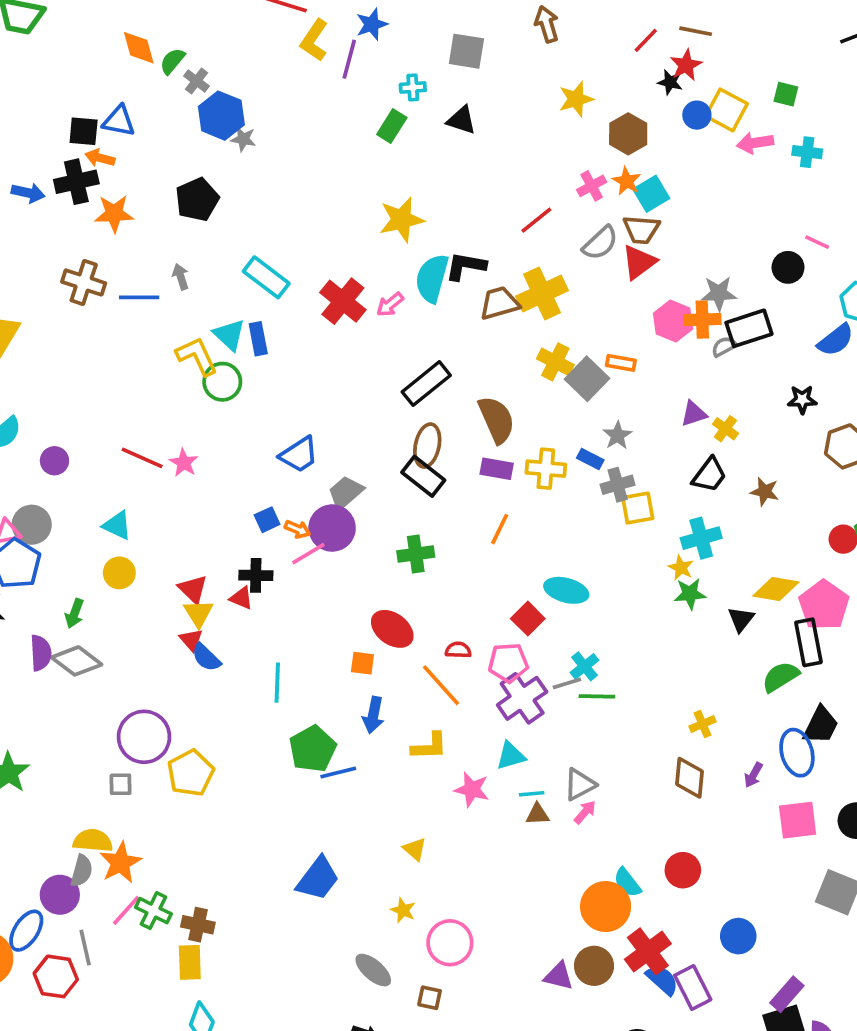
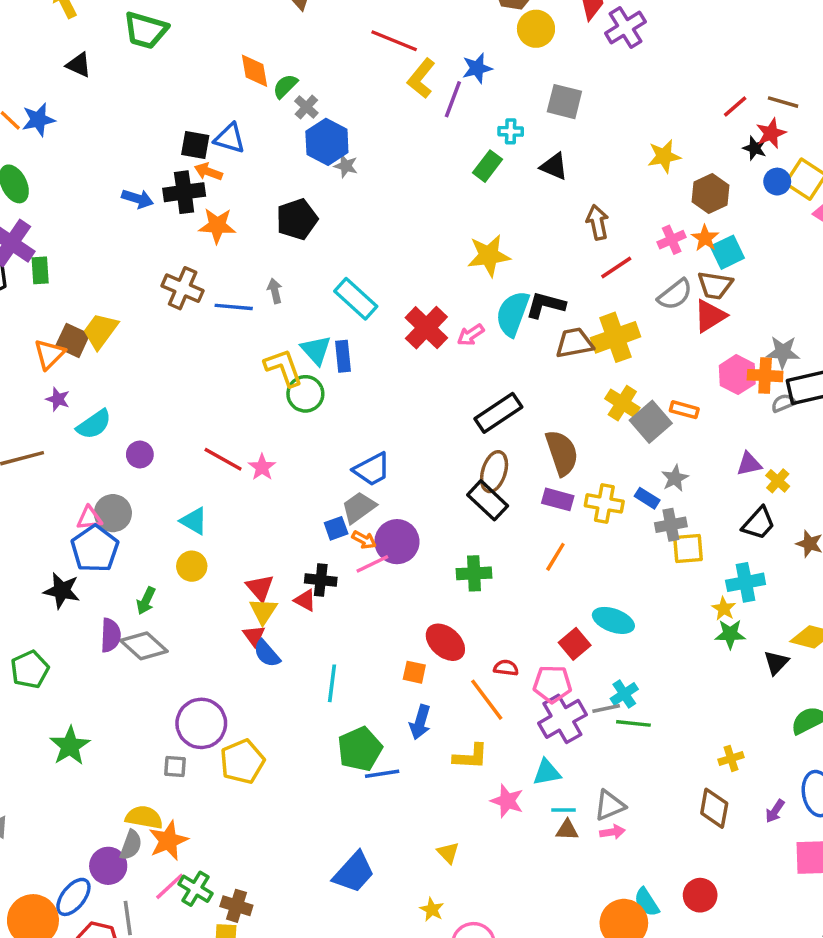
brown arrow: (547, 24) -> (597, 222), moved
gray trapezoid: (346, 493) -> (359, 507), moved
pink arrow: (585, 812) -> (612, 832), turned 35

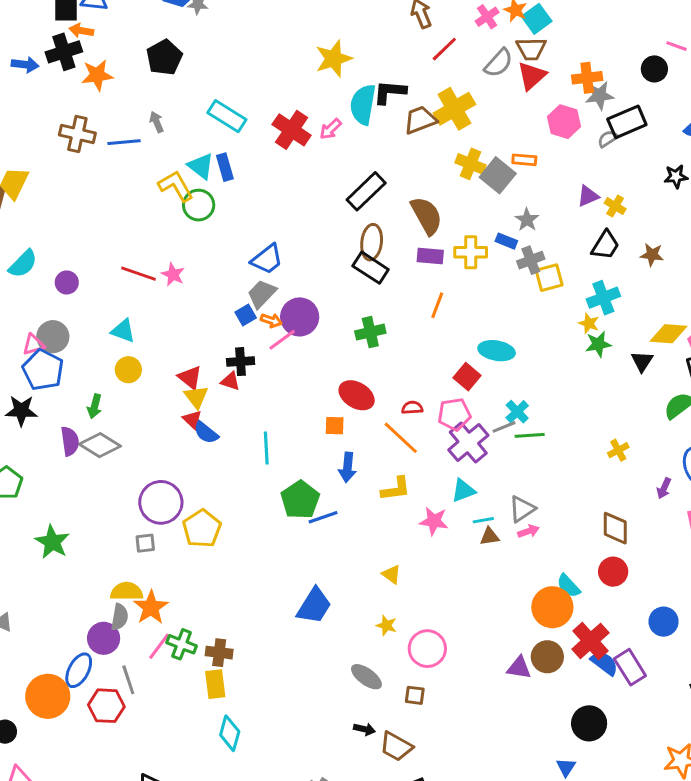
orange cross: (765, 376) -> (587, 78), moved
brown diamond: (714, 808) -> (615, 528), moved

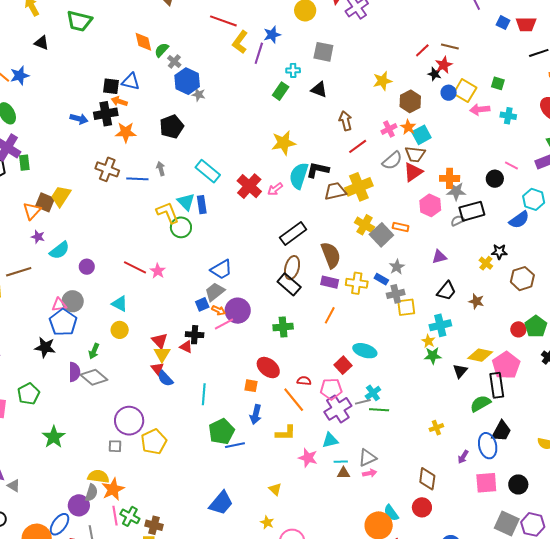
yellow cross: (615, 206) -> (486, 263), moved
pink line: (159, 646) -> (115, 516), turned -54

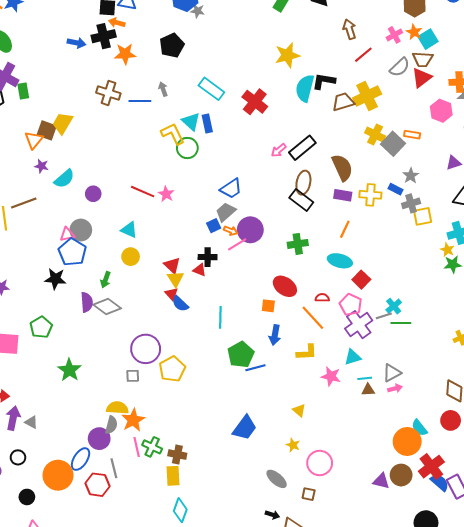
pink arrow: (275, 189) -> (279, 150), moved
cyan ellipse: (365, 351) -> (340, 261), moved
pink pentagon: (331, 389) -> (351, 305), turned 30

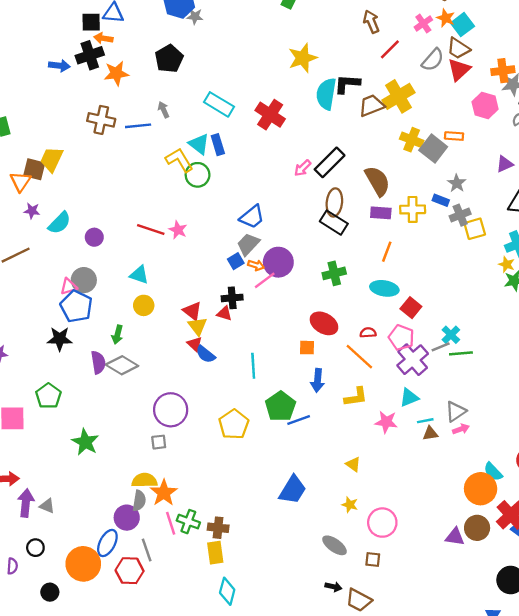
brown trapezoid: (423, 59) -> (458, 48), turned 35
yellow pentagon: (172, 369) -> (234, 424), moved

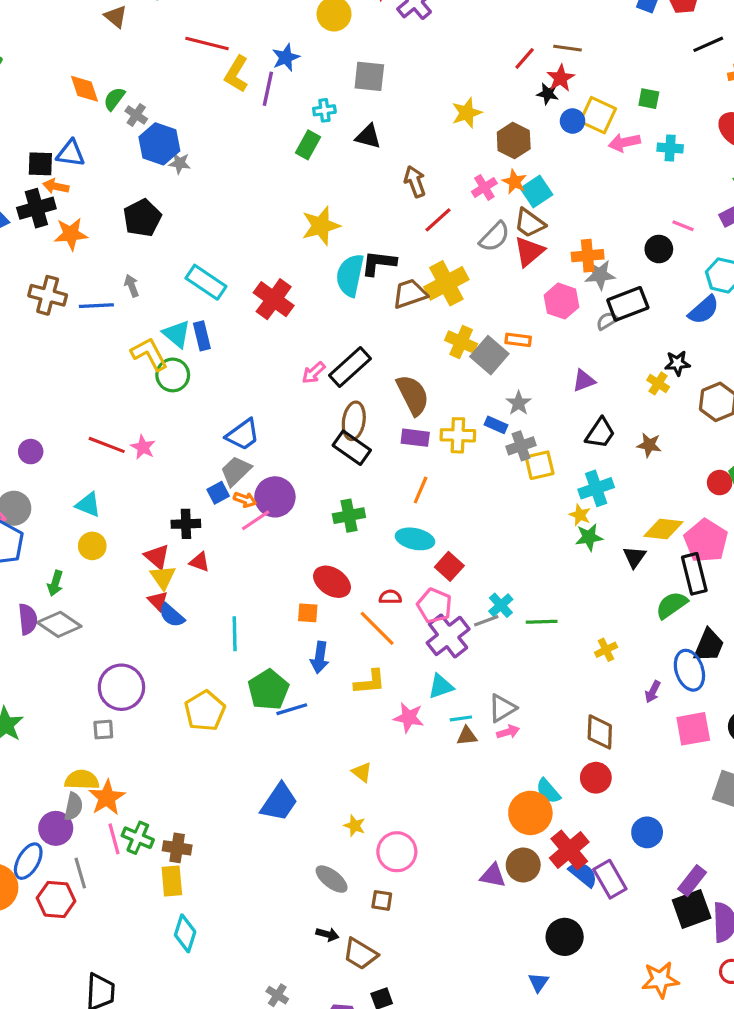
black cross: (232, 298) -> (186, 524), moved
green line: (461, 353) -> (542, 622), moved

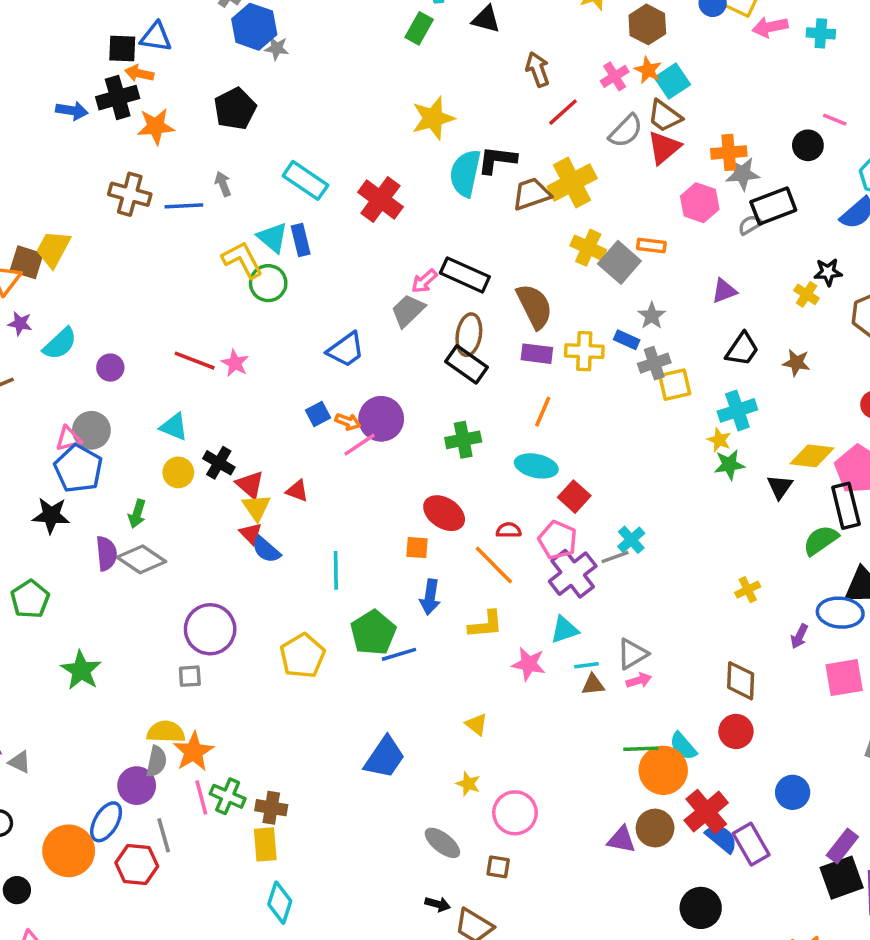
black rectangle: (350, 367) -> (465, 275), turned 66
gray trapezoid: (236, 471) -> (408, 311), moved
black cross: (186, 524) -> (219, 463), moved, turned 32
green line: (542, 622) -> (641, 749), moved
blue ellipse: (689, 670) -> (840, 613), turned -66

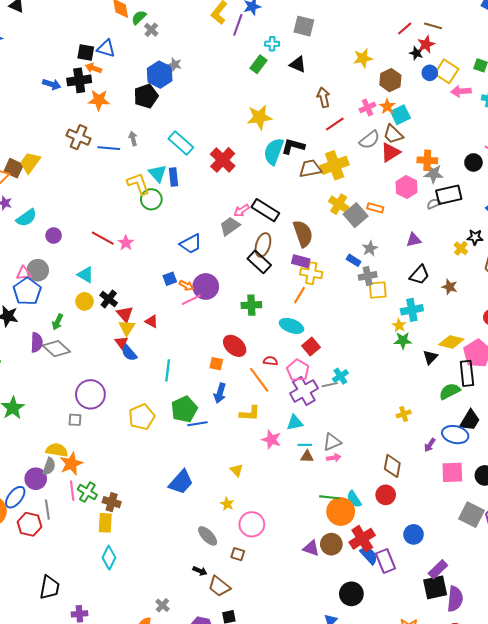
blue hexagon: (254, 27) -> (160, 75), moved
yellow cross: (584, 351) -> (311, 273), moved

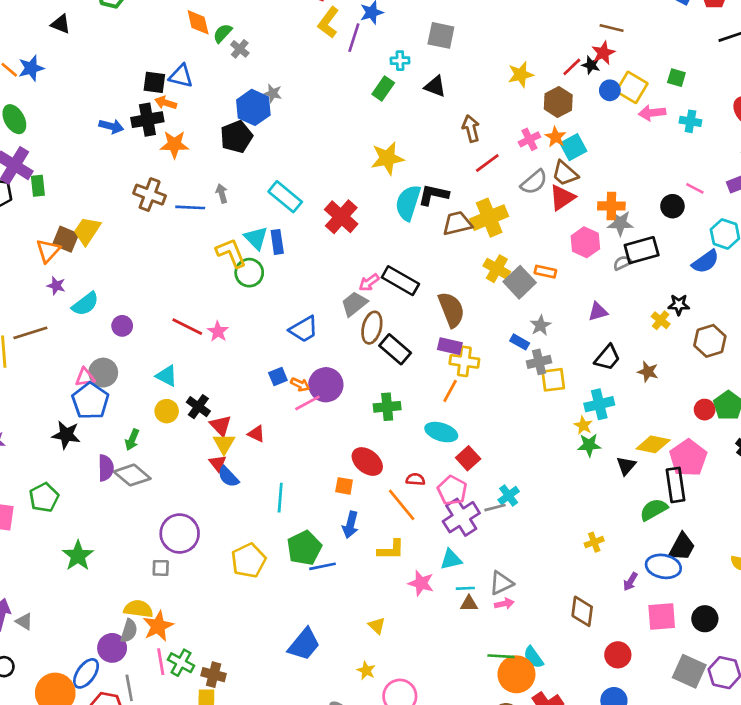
red line: (405, 29) -> (572, 67), moved
brown ellipse: (263, 245) -> (372, 328), moved
red circle: (386, 495) -> (618, 655), moved

